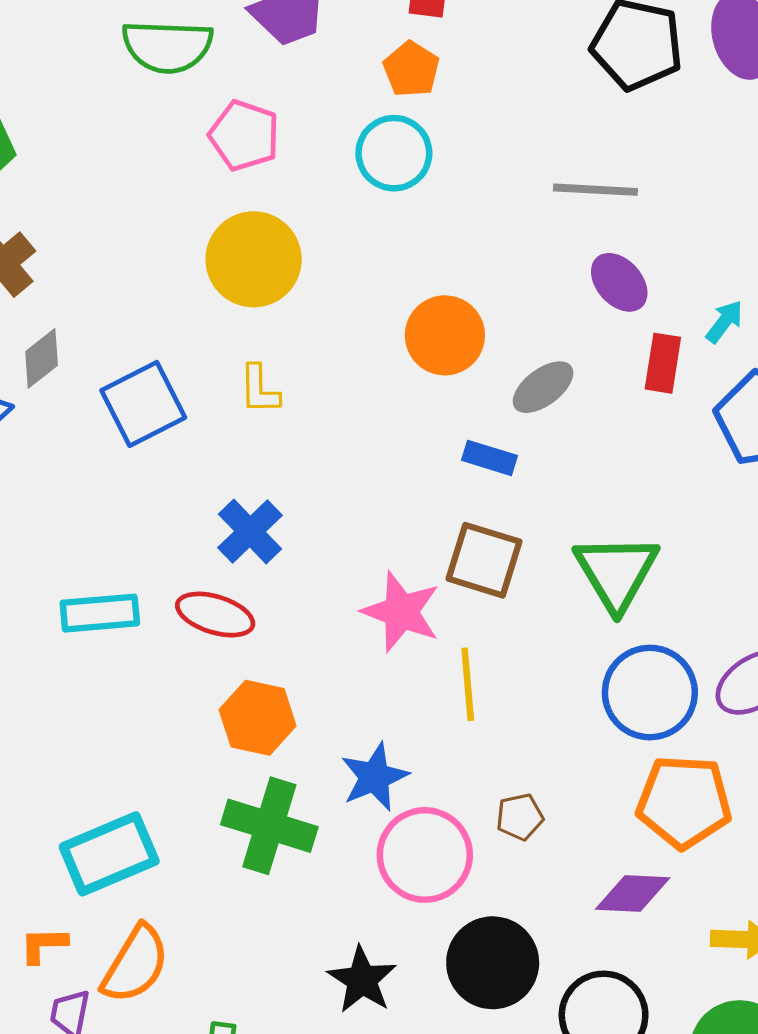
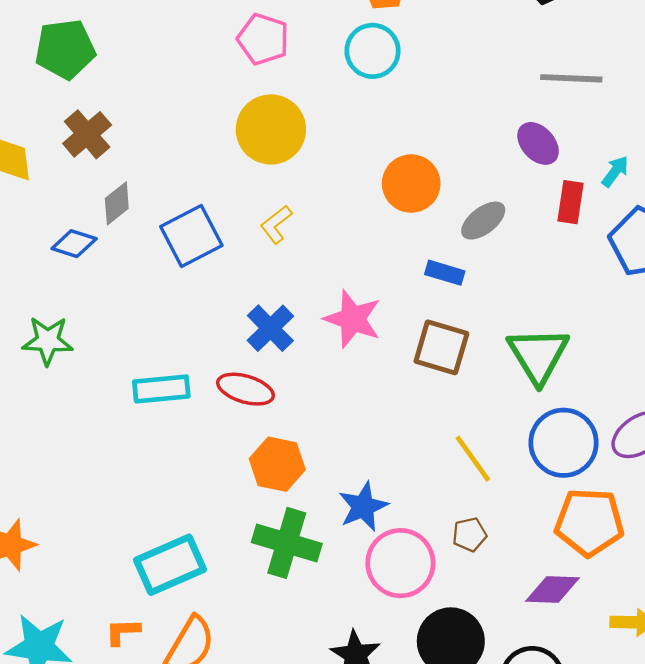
gray line: (595, 190) -> (571, 78), moved
yellow L-shape: (259, 389) -> (276, 224), turned 54
pink star: (401, 612) -> (353, 319), moved
yellow line: (468, 684) -> (473, 459), moved, turned -30

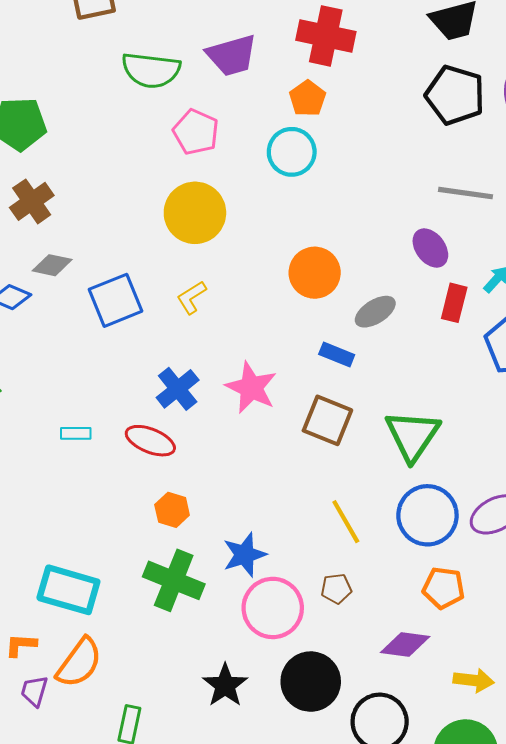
gray diamond: (117, 203) -> (52, 265), turned 45
cyan rectangle: (161, 389) -> (76, 433), size x0.6
orange hexagon: (277, 464) -> (172, 510), size x0.7
orange pentagon: (589, 522) -> (444, 588), size x0.7
cyan rectangle: (170, 565) -> (68, 590), turned 34

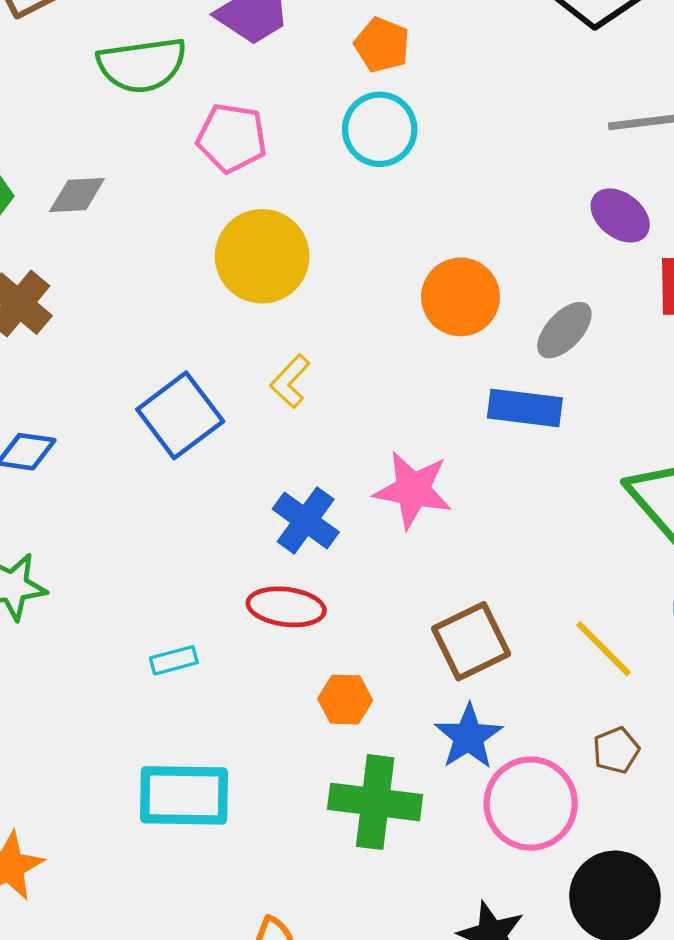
gray diamond: (52, 265) -> (77, 195), moved
blue rectangle: (337, 355) -> (525, 408), size x1.4
brown square: (327, 420) -> (471, 641), moved, turned -33
cyan rectangle: (76, 433) -> (174, 660), moved
cyan rectangle: (68, 590) -> (184, 795), moved

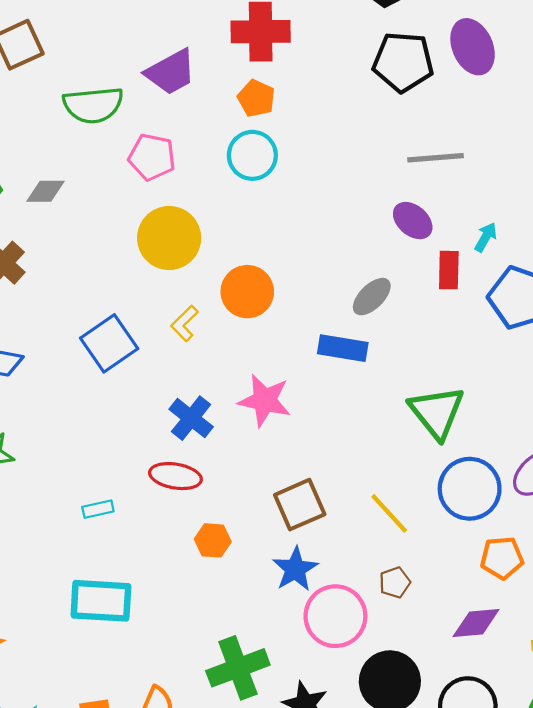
orange circle: (461, 297) -> (247, 292), moved
green cross: (375, 802) -> (238, 668), moved, turned -30

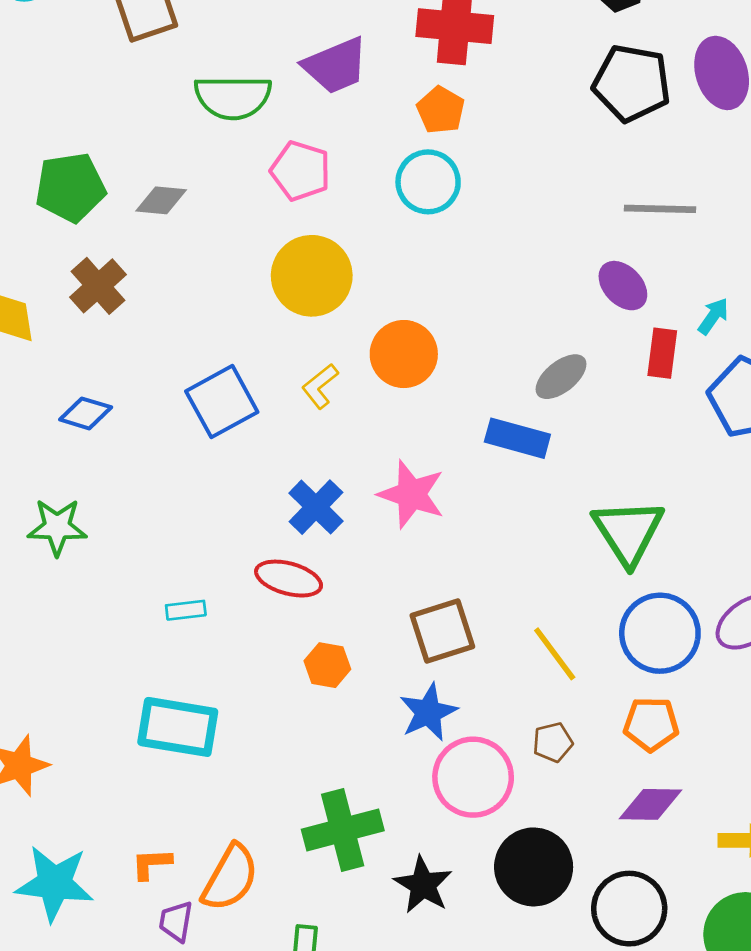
orange pentagon: (502, 558) -> (651, 724), moved

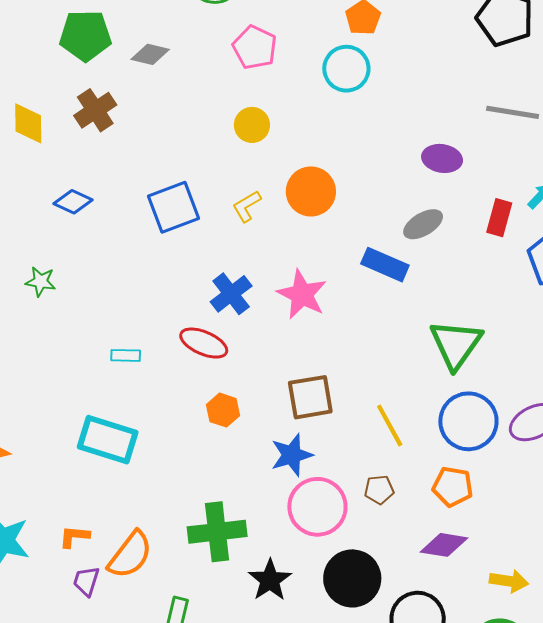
yellow circle: (312, 276) -> (252, 125), size x0.6
purple ellipse: (623, 286) -> (442, 158), moved, turned -45
green star: (57, 527) -> (41, 282), size x0.7

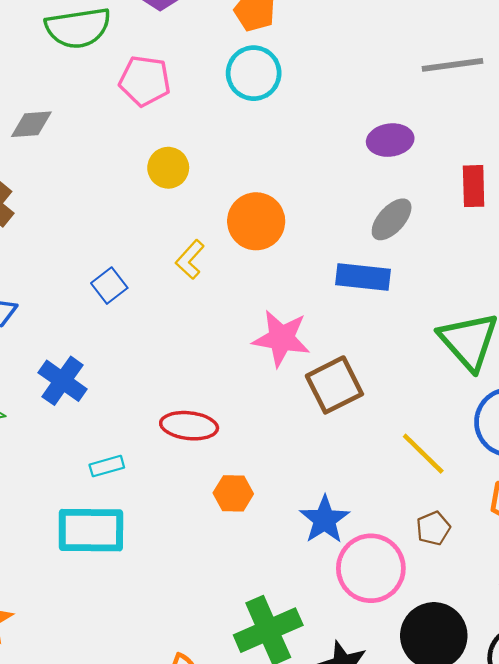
blue square: (173, 207) -> (109, 286), size x0.6
blue cross: (231, 294) -> (63, 381), moved
brown square: (310, 397) -> (334, 385), moved
cyan rectangle: (108, 440) -> (91, 530), moved

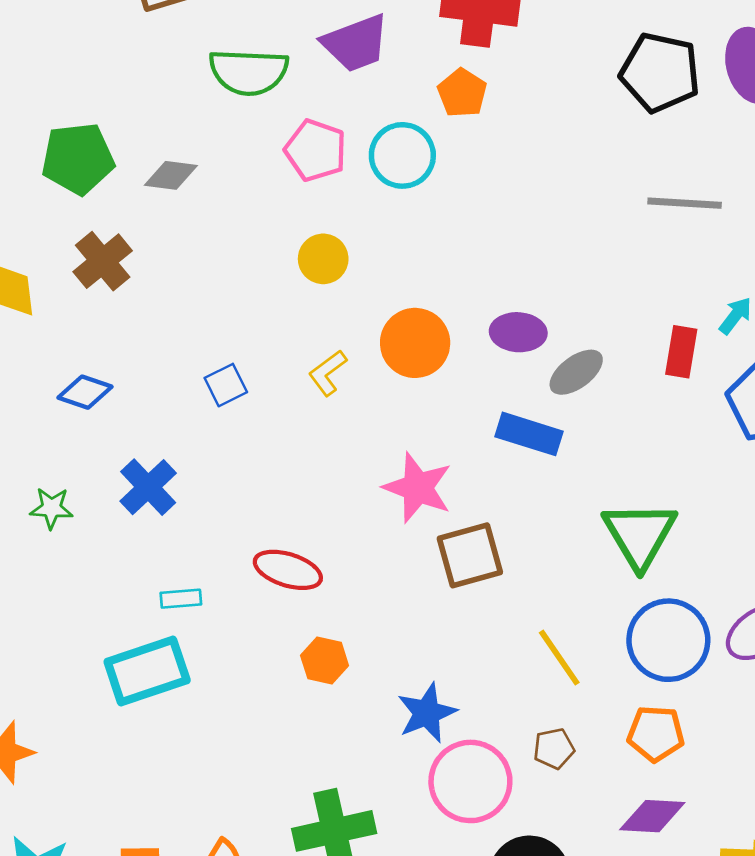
cyan circle: (254, 73) -> (402, 155), moved
purple ellipse: (390, 140) -> (518, 332), moved
cyan rectangle: (91, 530) -> (147, 671), turned -30

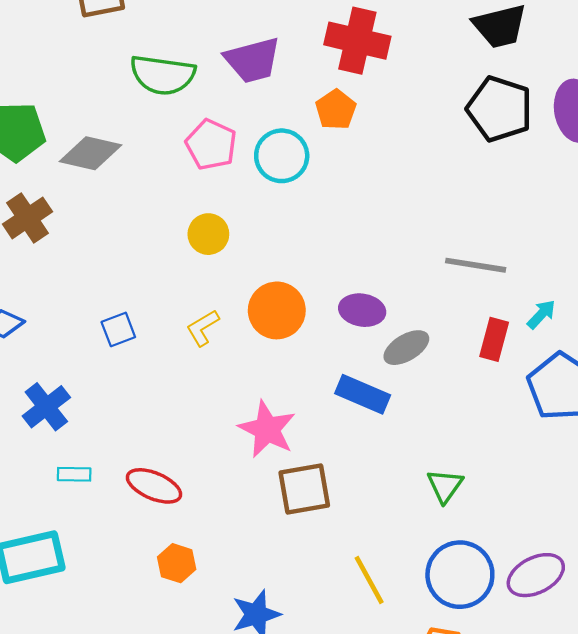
gray diamond: (171, 175) -> (90, 153), size x1.4
gray line: (685, 203) -> (476, 265), moved
green triangle: (640, 535) -> (445, 486), size x0.6
cyan rectangle: (181, 599) -> (74, 474), moved

